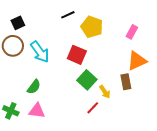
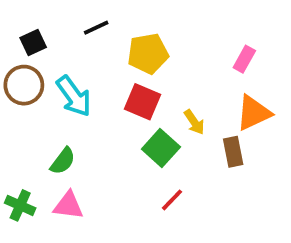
black line: (68, 15) -> (96, 28), moved
yellow pentagon: (92, 27) -> (148, 54), moved, turned -30
yellow arrow: (105, 92) -> (194, 122), moved

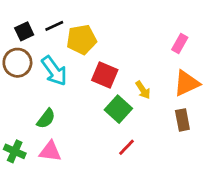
black line: (96, 28) -> (54, 26), moved
yellow pentagon: (148, 54) -> (82, 39), moved
brown rectangle: (233, 152) -> (182, 120), moved

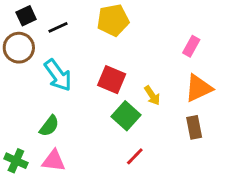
black square: (24, 31) -> (26, 16), moved
yellow pentagon: (82, 39) -> (113, 20), moved
brown circle: (17, 63) -> (19, 48), moved

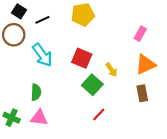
black square: (26, 16) -> (19, 11), turned -32
green semicircle: (49, 126) -> (36, 92), turned -35

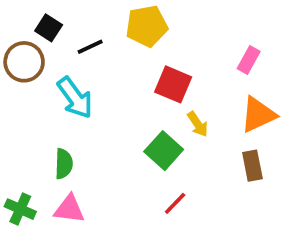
black square: (19, 11) -> (49, 28), moved
black line: (42, 20) -> (90, 47), moved
red square: (82, 58) -> (173, 84), moved

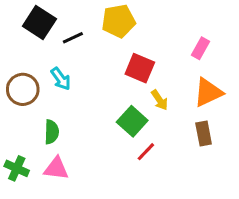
black square: (49, 28) -> (39, 22), size x1.5
brown circle: (24, 62) -> (23, 89), moved
cyan arrow: (75, 98) -> (61, 79), size x0.7
red line: (175, 203) -> (146, 152), moved

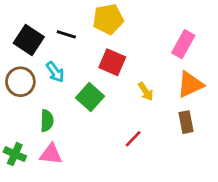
black square: (39, 22) -> (29, 40), moved
black line: (73, 38) -> (66, 34), turned 42
pink rectangle: (201, 48) -> (183, 44), size x1.4
red square: (140, 68) -> (112, 62), moved
green square: (132, 121) -> (90, 97), moved

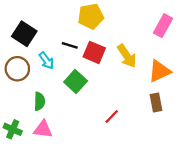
black line: (66, 34) -> (70, 45), moved
pink rectangle: (183, 44) -> (163, 26), moved
yellow arrow: (146, 91) -> (127, 56), moved, size x1.5

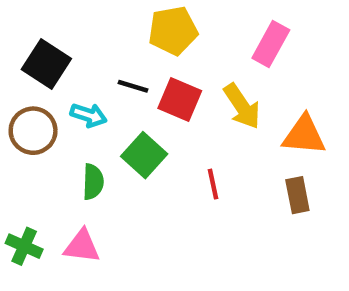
pink rectangle: (163, 26) -> (271, 44), moved
cyan arrow: (46, 61) -> (89, 115), turned -36
orange triangle: (159, 71) -> (304, 135), turned 30
green semicircle: (39, 101) -> (93, 182), moved
red line: (112, 116) -> (213, 184), moved, turned -56

